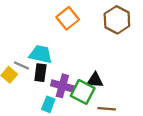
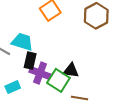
black rectangle: (40, 73) -> (30, 61), moved
cyan rectangle: (48, 104) -> (13, 87), moved, turned 40

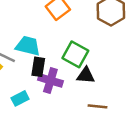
green square: (58, 80) -> (75, 54), moved

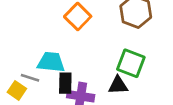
green square: (75, 54) -> (131, 63), moved

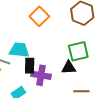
green square: (131, 63) -> (78, 51), turned -35

